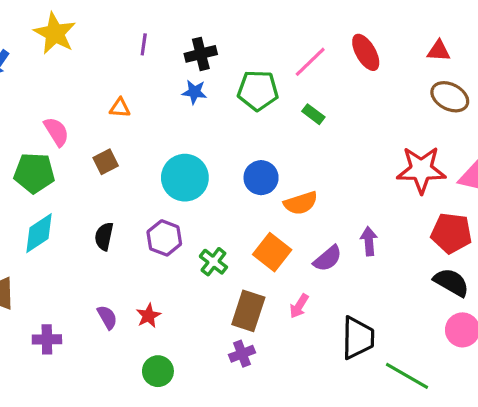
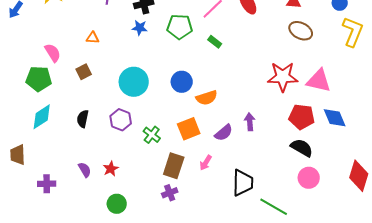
orange square: (272, 252) -> (189, 129), turned 30

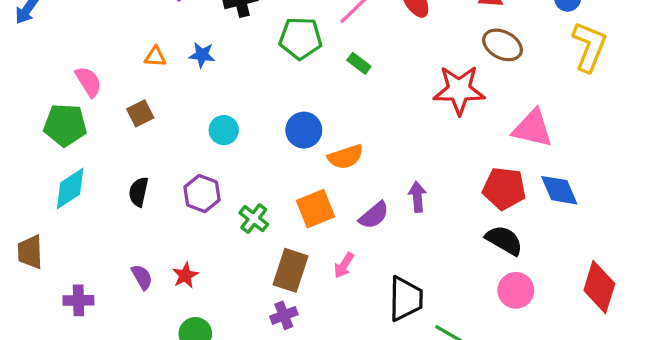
blue star: (140, 28) -> (202, 55), moved
red star: (283, 77) -> (459, 90), moved
cyan circle: (134, 82) -> (224, 130), size x0.6

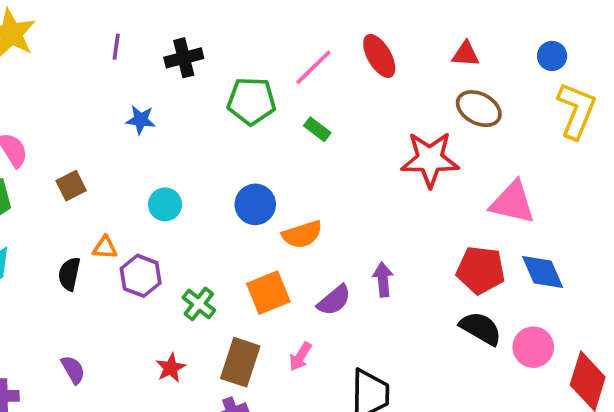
orange triangle: (155, 57) -> (105, 248), moved
red star: (185, 275) -> (171, 368), moved
pink circle: (516, 290) -> (533, 347), moved

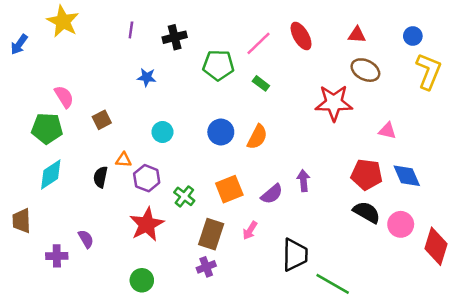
pink triangle: (513, 203) -> (387, 131), size x0.6
orange semicircle: (302, 234) -> (257, 137), moved, turned -45
red star: (171, 368) -> (147, 224), moved, size x1.8
purple semicircle: (73, 370) -> (86, 239), moved

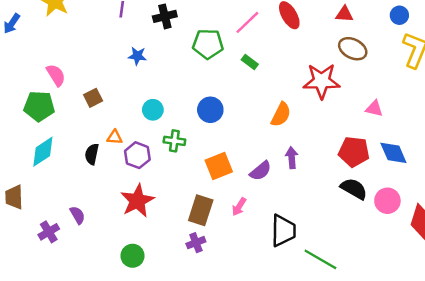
orange semicircle: (257, 137) -> (281, 115), moved
green cross: (184, 196) -> (174, 141), moved, turned -30
purple cross: (57, 256) -> (49, 232), turned -30

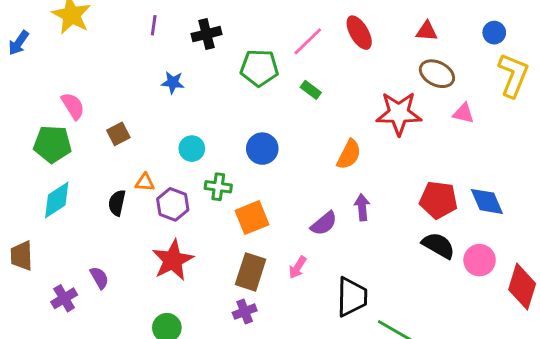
pink triangle: (374, 109) -> (463, 113), moved
orange square: (219, 166) -> (252, 218), moved

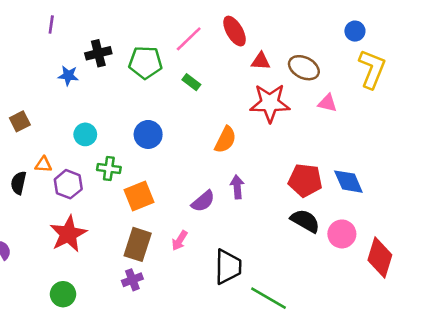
red triangle: (427, 31) -> (261, 61), moved
black cross: (206, 34) -> (98, 53), moved

